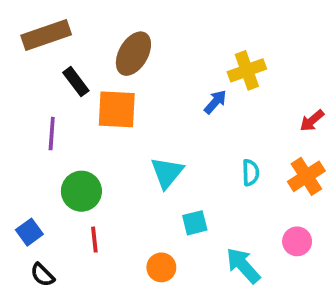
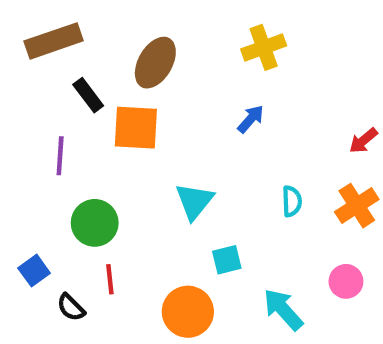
yellow cross: (247, 70) -> (264, 47), moved
orange circle: (161, 267) -> (188, 312), size x1.5
black semicircle: (42, 275) -> (71, 307), moved

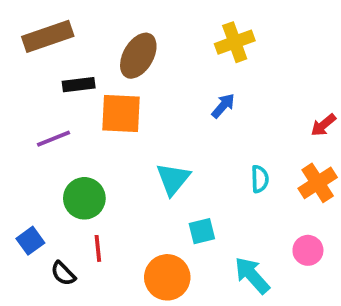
black rectangle: (88, 95) -> (79, 85), turned -60
purple line: (60, 156) -> (54, 139), turned 64

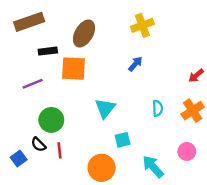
blue square: (30, 241) -> (19, 158), moved
black semicircle: (63, 273) -> (38, 144), moved

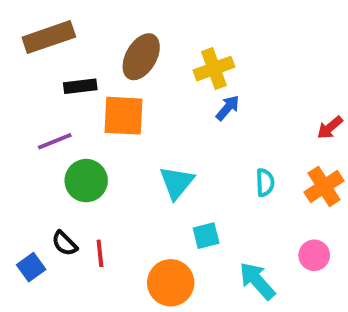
yellow cross: (142, 25) -> (214, 69), moved
green circle: (51, 120) -> (86, 181), moved

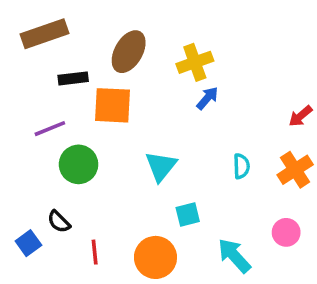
red line: (100, 253) -> (95, 252), moved

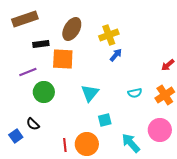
cyan semicircle: (241, 166) -> (135, 93), turned 80
pink circle: (286, 232) -> (160, 130), size x1.5
red line: (95, 252) -> (65, 145), moved

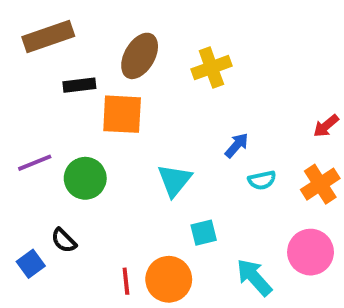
blue arrow: (116, 55) -> (237, 145), moved
purple line: (28, 72) -> (35, 163), moved

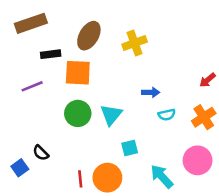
blue arrow: (237, 145) -> (151, 92), turned 49
purple line: (35, 163) -> (32, 86), moved
green circle: (85, 178) -> (78, 113), moved

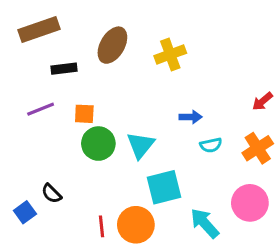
orange square: (78, 73) -> (84, 114), moved, size x0.6
cyan square: (130, 148) -> (164, 187), size x1.6

